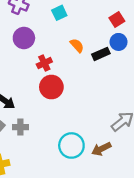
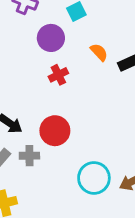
purple circle: (24, 38) -> (51, 38), moved
red circle: (51, 87) -> (55, 131), moved

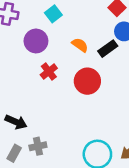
red circle: (55, 131) -> (87, 81), moved

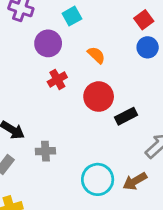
black rectangle: (108, 49) -> (126, 116), moved
gray cross: (38, 146) -> (45, 151), moved

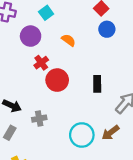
red circle: (99, 97) -> (57, 80), moved
black rectangle: (126, 116) -> (97, 84), turned -56

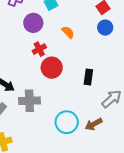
gray cross: (39, 119) -> (29, 101), size x1.5

